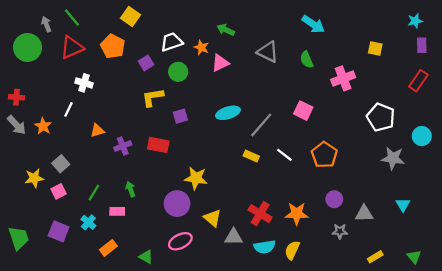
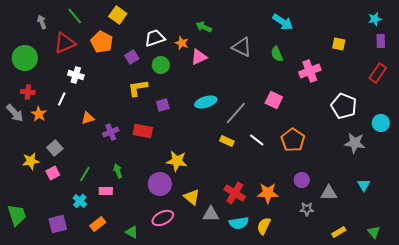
green line: (72, 18) -> (75, 16), moved
green circle: (28, 47) -> (25, 58), moved
red cross: (16, 97) -> (28, 92), moved
purple square: (59, 231) -> (58, 224), moved, turned -36

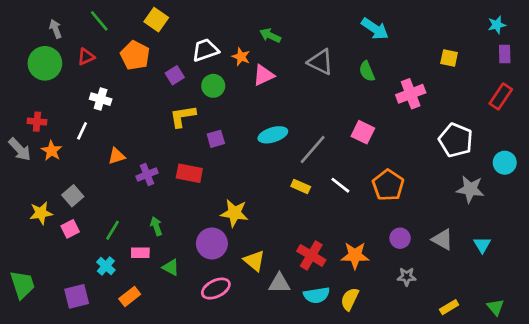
red triangle: (65, 43) -> (86, 57), size x0.6
green circle: (25, 58) -> (45, 63), moved
gray triangle: (329, 193) -> (442, 240), moved, turned 30
green triangle: (132, 232) -> (171, 267), moved

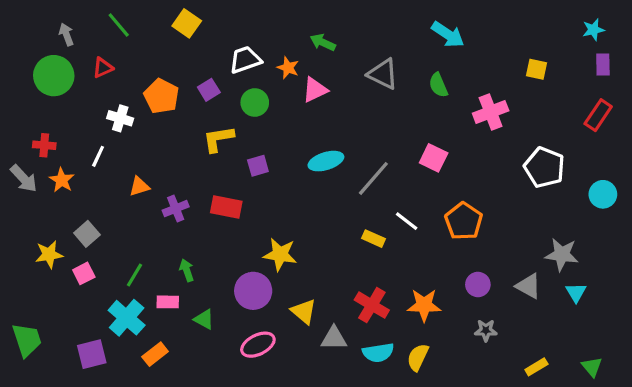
orange pentagon: (135, 55) -> (161, 96), moved
yellow rectangle: (301, 187) -> (373, 239), moved
gray star: (470, 189) -> (562, 254), moved
cyan cross: (106, 266) -> (127, 318), size x1.6

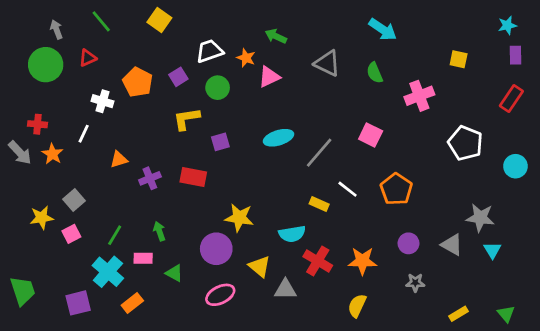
cyan semicircle: (378, 353) -> (292, 234), moved

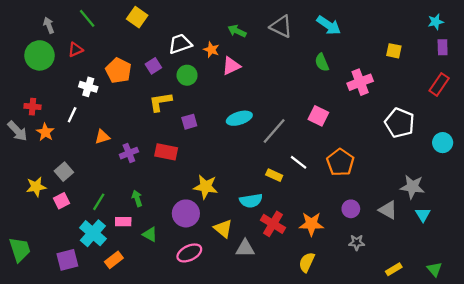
gray triangle: (327, 63) -> (281, 26), moved

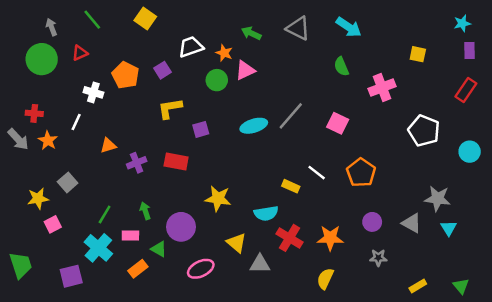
green circle: (187, 75) -> (217, 80), moved
gray line: (274, 131) -> (291, 116), moved
pink square: (62, 201) -> (53, 224), moved
purple circle: (186, 213) -> (181, 227), moved
orange rectangle: (114, 260) -> (138, 269), moved

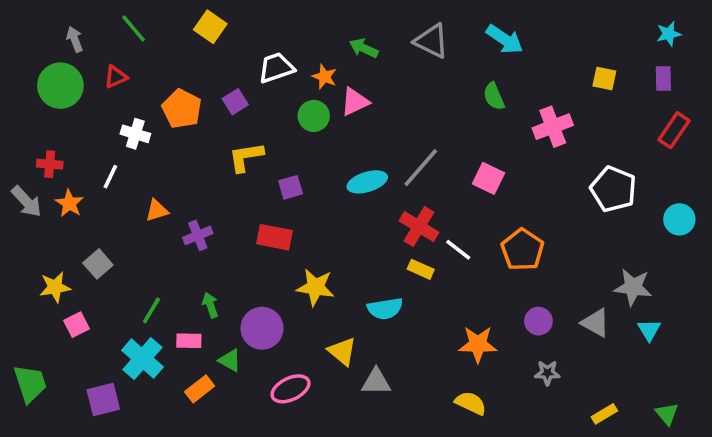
purple rectangle: (470, 50) -> (663, 78), moved
red rectangle: (176, 161) -> (274, 237), moved
red cross: (290, 238) -> (419, 227), moved
yellow semicircle: (325, 279) -> (471, 403), turned 90

